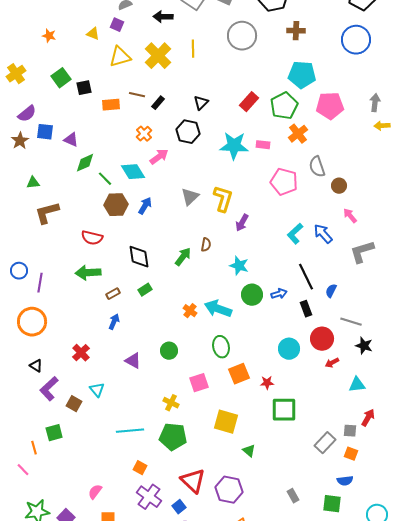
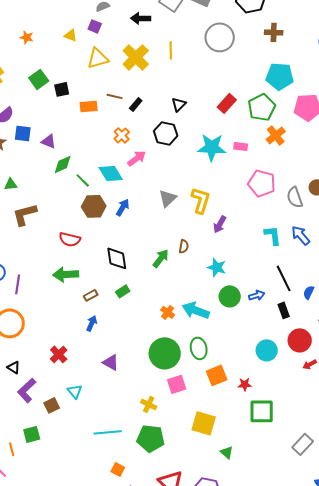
gray semicircle: (317, 167) -> (295, 197), moved
cyan L-shape: (295, 234) -> (273, 235), turned 125
green circle: (169, 351) -> (165, 353), moved, size x1.8
brown square: (74, 404) -> (52, 405), turned 35

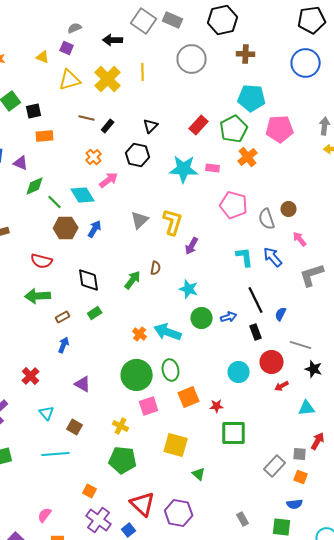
orange rectangle: (89, 106) -> (45, 136), moved
brown square: (52, 405) -> (75, 427), moved, turned -35
cyan line: (108, 432) -> (56, 454), moved

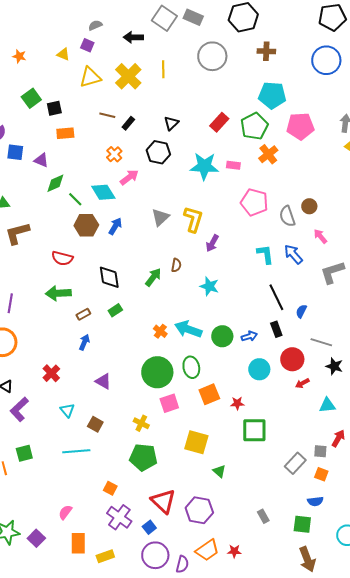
blue arrow: (229, 317) -> (249, 336), moved
green circle: (202, 318) -> (222, 336), moved

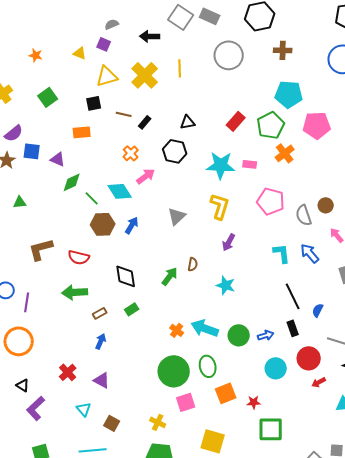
black square: (54, 108) -> (94, 103), moved
black triangle: (171, 123) -> (188, 122), turned 35
yellow L-shape: (193, 219) -> (220, 206), moved
brown L-shape: (17, 233) -> (41, 249), moved
purple triangle: (103, 381) -> (102, 380), moved

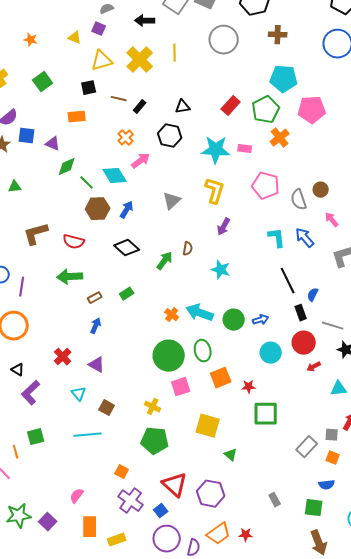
black diamond: (126, 276) -> (127, 248), moved, turned -40
black rectangle: (293, 328) -> (301, 313), moved

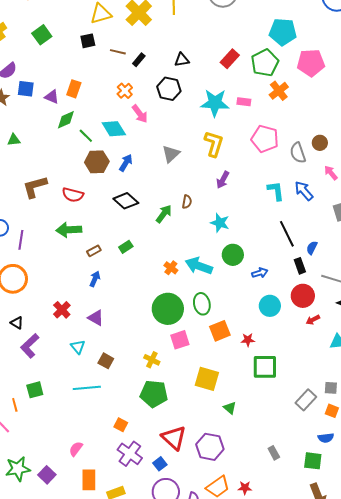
orange rectangle: (77, 117) -> (74, 89), moved, turned -66
pink arrow: (141, 161) -> (140, 114), turned 90
green circle: (234, 320) -> (233, 255), moved

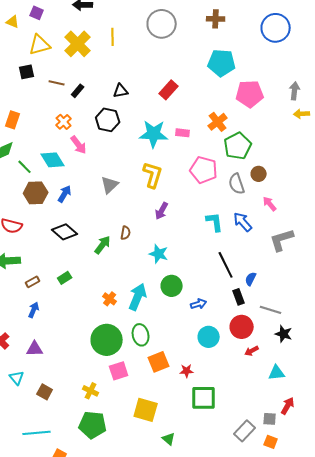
green pentagon: (265, 63) -> (238, 146), moved
cyan arrow: (199, 266) -> (138, 297), turned 92
purple triangle: (96, 318) -> (35, 349), turned -30
cyan line: (87, 388) -> (37, 433), moved

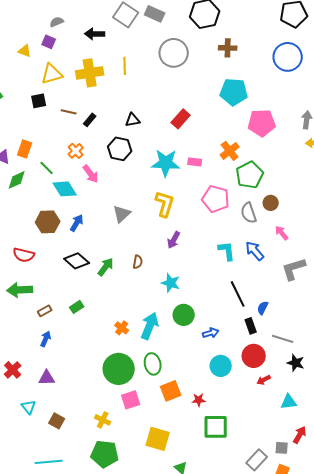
yellow cross: (78, 44) -> (90, 73), turned 36
green line: (25, 167) -> (47, 168), moved
green arrow: (103, 245) -> (106, 267), moved

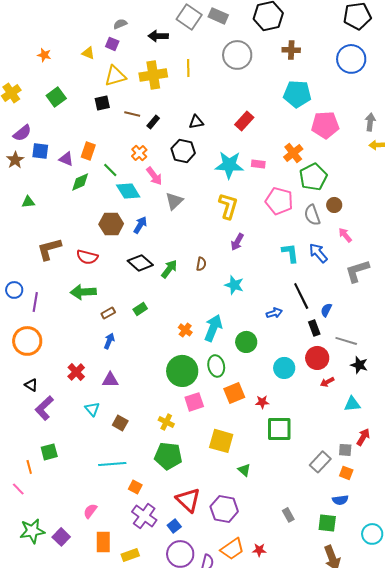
gray triangle: (122, 214) -> (174, 201), moved
green circle: (184, 315) -> (246, 342), moved
blue arrow: (211, 333) -> (274, 313), moved

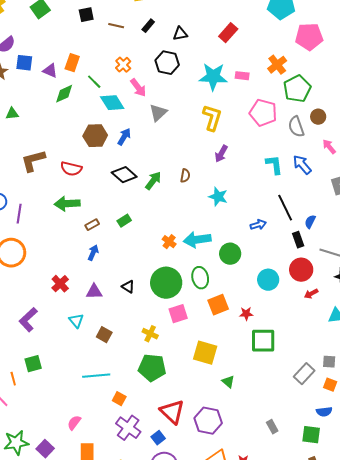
black rectangle: (153, 122) -> (148, 26), moved
cyan arrow: (213, 328) -> (197, 240), turned -120
black triangle: (31, 385) -> (128, 287), moved

